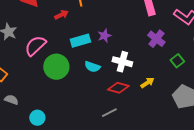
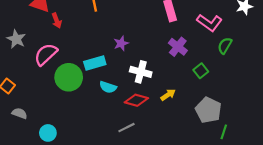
red arrow: (61, 15) -> (57, 21), moved, turned 96
cyan rectangle: (80, 41) -> (95, 63), moved
cyan semicircle: (92, 67) -> (108, 87), moved

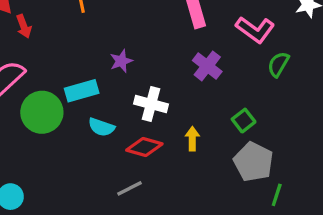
green square: (201, 71) -> (244, 121), moved
yellow arrow: (168, 95) -> (192, 139), turned -56

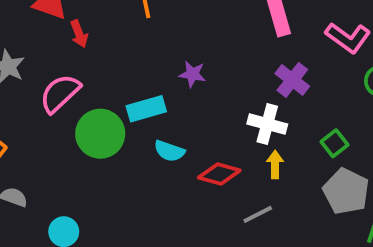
purple star: (121, 61) -> (192, 74), turned 30
white cross: (151, 104) -> (267, 124), moved
gray line: (130, 188) -> (258, 214), moved

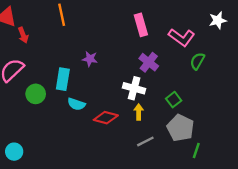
cyan rectangle: (146, 109) -> (63, 79), turned -65
green circle: (100, 134) -> (36, 94), size x0.7
gray line: (258, 214) -> (145, 141), moved

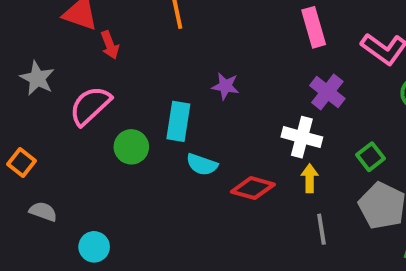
gray line: (145, 141) -> (321, 229), turned -72

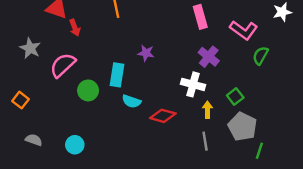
yellow arrow: (310, 178) -> (207, 110), moved
gray semicircle: (43, 212) -> (34, 140), moved
cyan circle: (94, 247) -> (75, 145), moved

